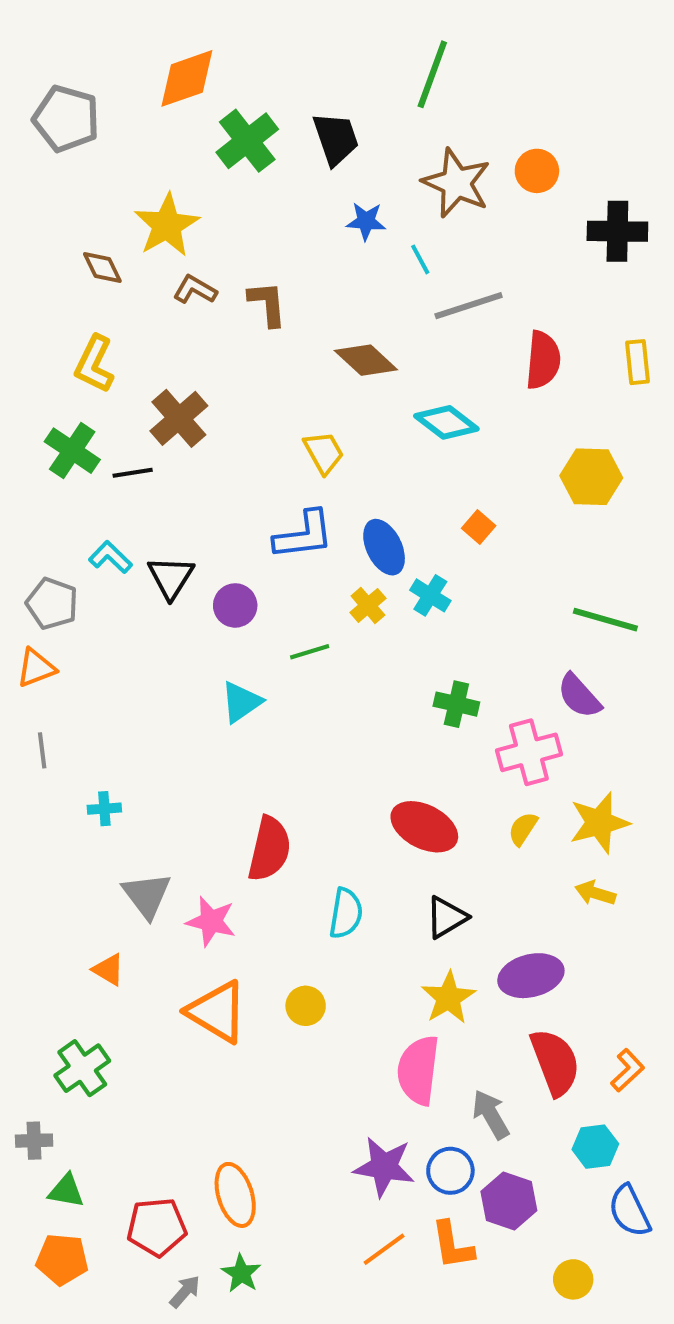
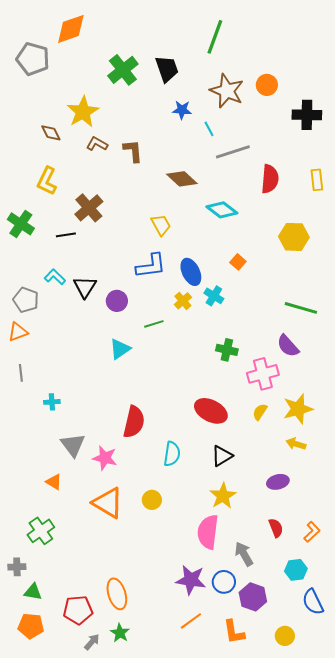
orange diamond: (187, 78) -> (71, 29), moved
green cross: (72, 451) -> (21, 224), moved
purple ellipse: (531, 976) -> (278, 482), moved, size x0.7
red semicircle: (555, 1062) -> (276, 528), size x0.6
orange L-shape: (452, 1245) -> (234, 632), moved

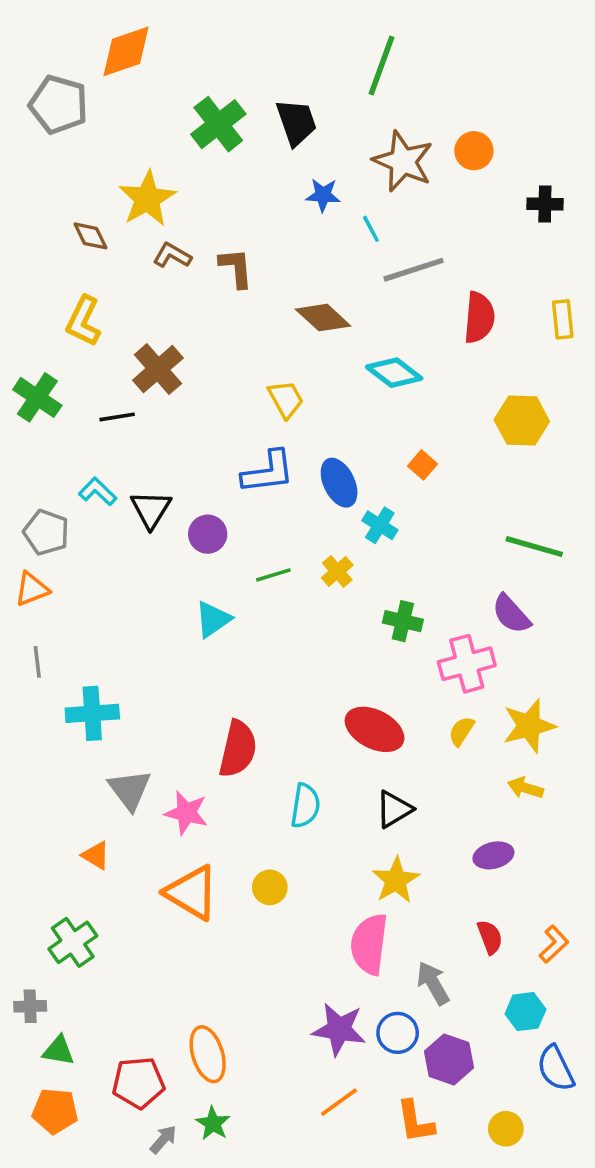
black cross: (307, 115) -> (545, 204), size x0.7
yellow cross: (183, 301) -> (337, 571), moved
cyan cross: (52, 402) -> (92, 713), size x1.8

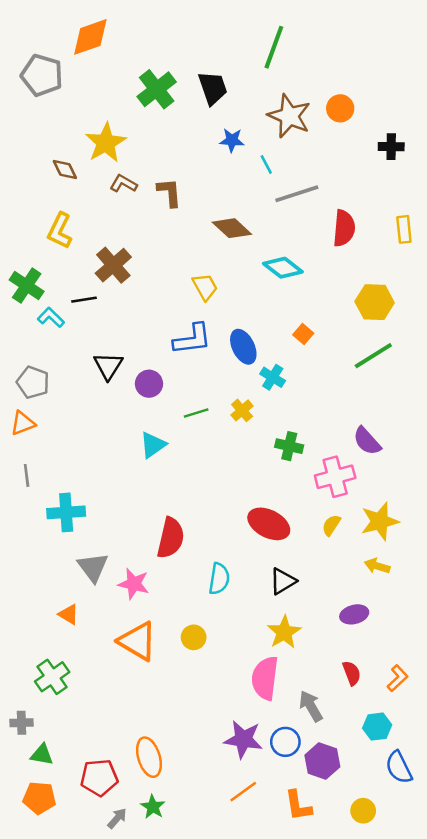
cyan L-shape: (98, 492) -> (51, 317), moved
green line: (534, 547) -> (373, 356), moved, turned -48

